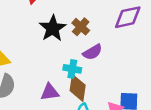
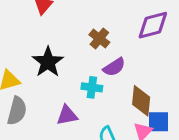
black star: (53, 28) -> (48, 62), moved
brown diamond: (78, 88) -> (141, 101), moved

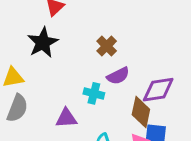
purple diamond: (153, 25) -> (158, 90), moved
black star: (48, 62) -> (43, 43), moved

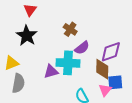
cyan cross: (94, 93) -> (68, 63), size x1.6
purple triangle: (66, 118) -> (51, 71), moved

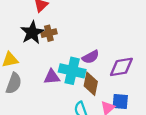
brown cross: (70, 29) -> (49, 33), moved, turned 32
brown diamond: (102, 69) -> (91, 84), moved

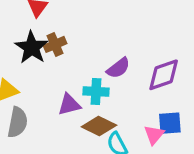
cyan cross: (72, 71) -> (96, 92), size x0.7
brown diamond: (91, 84) -> (99, 126), moved, turned -65

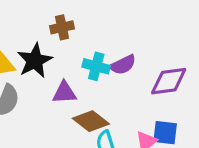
black star: (32, 48) -> (35, 61), moved
cyan cross: (96, 92) -> (96, 66), moved

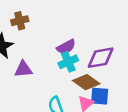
cyan cross: (96, 66) -> (68, 62), moved, turned -36
brown diamond: (91, 121) -> (86, 82), moved

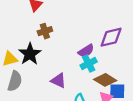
purple diamond: (101, 58) -> (111, 37), moved
purple triangle: (23, 69) -> (58, 81), moved, turned 35

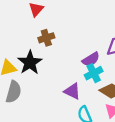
purple triangle: (58, 81) -> (72, 91), moved

